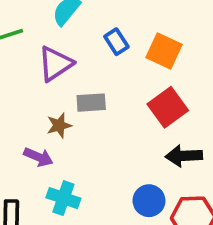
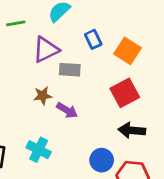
gray rectangle: (91, 103) -> (70, 70), moved
purple arrow: (38, 157) -> (67, 110), moved

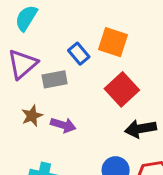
blue rectangle: (93, 39) -> (79, 54), moved

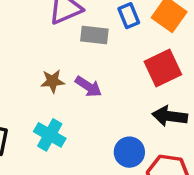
brown star: (32, 116) -> (53, 81), moved

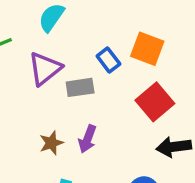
purple arrow: (88, 87) -> (88, 139), turned 92

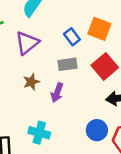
gray rectangle: (80, 87) -> (68, 64), moved
brown star: (51, 143) -> (31, 82), moved

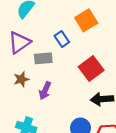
orange square: (99, 29) -> (86, 20), moved, turned 35
gray rectangle: (68, 64) -> (43, 58), moved

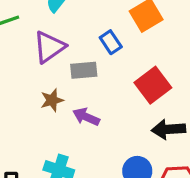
purple arrow: (45, 91) -> (86, 117), turned 90

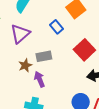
gray rectangle: (84, 70) -> (44, 56), moved
purple arrow: (86, 117) -> (40, 79), moved, turned 49

